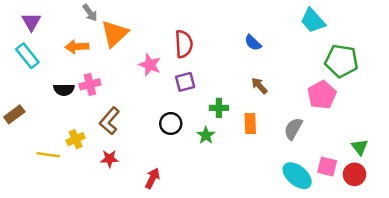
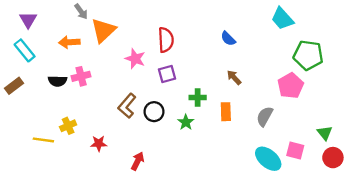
brown rectangle: (14, 114) -> (14, 86), moved
brown L-shape: (109, 121) -> (127, 106), moved
red circle: (354, 174) -> (333, 158), moved

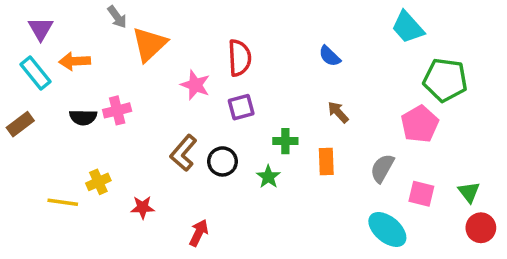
orange arrow: (69, 42) -> (75, 61), moved
pink square: (295, 150) -> (421, 194), moved

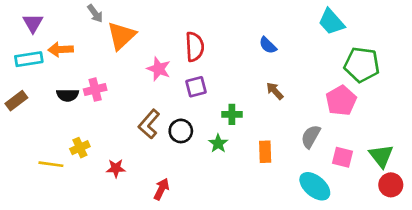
cyan rectangle: (36, 73) -> (29, 59), turned -60
orange rectangle: (326, 161) -> (265, 152), moved
green triangle: (469, 192) -> (381, 156), size x1.4

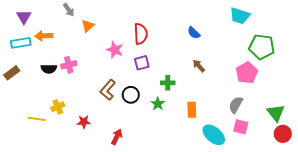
cyan trapezoid: (331, 22) -> (240, 16), turned -30
orange triangle: (121, 36) -> (88, 26), size x0.6
gray semicircle: (311, 137) -> (236, 105), moved
pink square: (342, 157) -> (241, 127), moved
cyan ellipse: (315, 186) -> (214, 135), moved

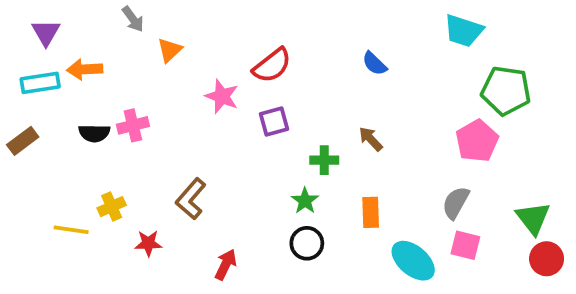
red semicircle: (141, 34) -> (272, 65), turned 55
brown arrow: (199, 66) -> (371, 139), moved
brown L-shape: (108, 90) -> (191, 199), moved
black circle: (131, 95) -> (307, 243), moved
red star: (84, 122) -> (148, 243), moved

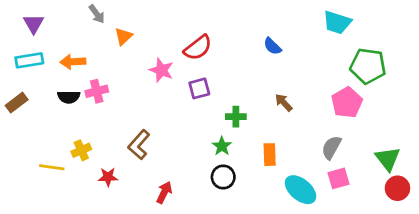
orange arrow: (85, 69) -> (73, 62), moved
brown arrow: (371, 139) -> (284, 103), moved
pink square: (465, 245) -> (338, 178), turned -30

